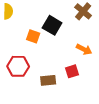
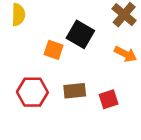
orange arrow: (84, 49) -> (125, 54), moved
brown rectangle: (48, 80) -> (75, 91), moved

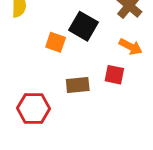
red hexagon: (32, 92) -> (34, 108), moved
red square: (109, 99) -> (114, 75), moved, turned 30

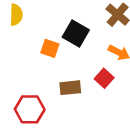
red square: (114, 75) -> (104, 78), turned 30

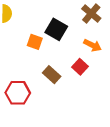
brown rectangle: (70, 88) -> (52, 75), turned 48

